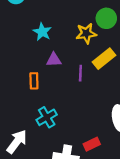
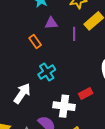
orange rectangle: (34, 81) -> (35, 41), turned -32

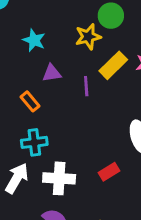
cyan cross: (47, 72) -> (34, 142), moved, turned 30
white cross: (64, 106) -> (59, 178), moved

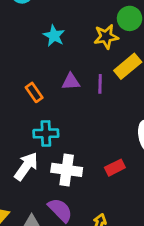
purple triangle: (52, 73) -> (71, 82), moved
orange rectangle: (30, 101) -> (34, 92), moved

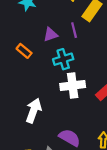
cyan cross: (46, 133) -> (63, 59), moved
white cross: (67, 170) -> (73, 85), moved

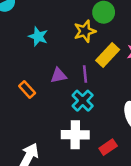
cyan cross: (63, 59) -> (83, 101), moved, turned -36

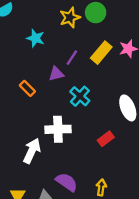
yellow star: (85, 31) -> (70, 17), moved
purple line: (85, 74) -> (72, 58), moved, turned 42
white cross: (75, 135) -> (58, 129), moved

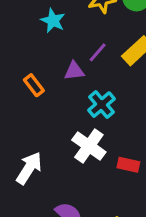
white cross: (58, 129) -> (89, 146), moved, turned 30
red rectangle: (106, 139) -> (128, 165), turned 42

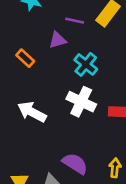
purple line: (98, 52) -> (75, 21), turned 72
white arrow: (29, 168) -> (32, 112), moved, turned -84

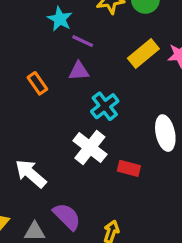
purple line: (75, 21) -> (83, 41), moved
white arrow: (32, 112) -> (31, 174), moved

